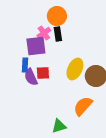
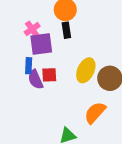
pink cross: (44, 33) -> (32, 29), moved

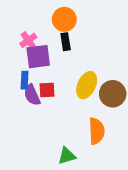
orange semicircle: (95, 113) -> (97, 131), turned 135

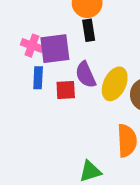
pink cross: (28, 40) -> (32, 46), moved, turned -35
purple semicircle: (32, 95) -> (86, 75), moved

